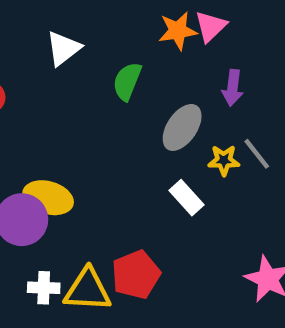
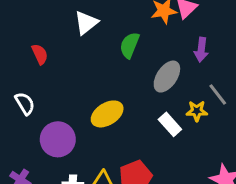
yellow star: (224, 160) -> (197, 111), moved
yellow ellipse: (48, 198) -> (107, 114), moved, turned -48

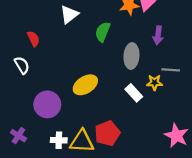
gray ellipse: (167, 77) -> (131, 56), turned -30
gray line: (218, 94) -> (171, 70), turned -48
white semicircle: (25, 103) -> (22, 65), moved

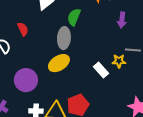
red semicircle: (33, 39) -> (23, 29), moved
gray ellipse: (131, 56) -> (64, 38), moved

